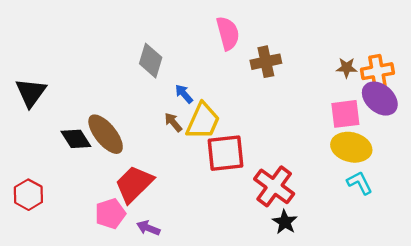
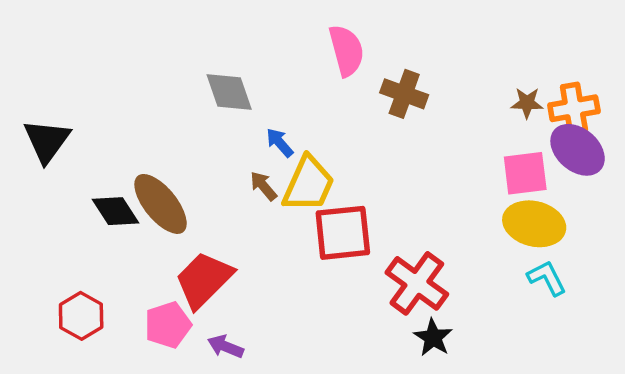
gray diamond: (151, 61) -> (229, 92), turned -36
brown cross: (266, 62) -> (404, 94), turned 32
red hexagon: (28, 195) -> (81, 316), moved

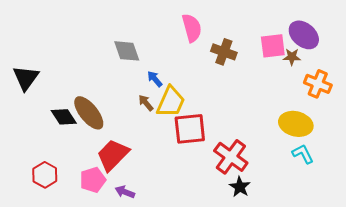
orange cross: (574, 108) -> (318, 84), moved, turned 32
purple ellipse: (578, 150) -> (304, 35), moved
pink square: (525, 173) -> (273, 46), moved

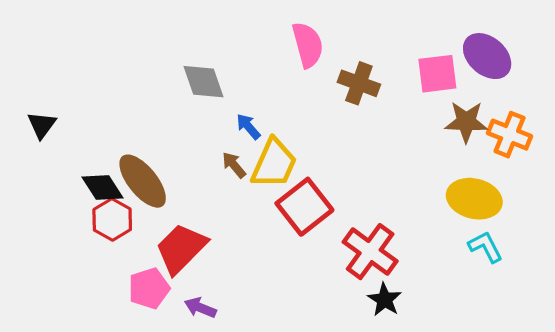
brown star: (292, 57) -> (466, 122), moved, size x1.5
black triangle: (26, 78) -> (42, 125), size x0.7
red square: (190, 129) -> (304, 207), turned -32
red hexagon: (45, 175) -> (112, 220), moved

